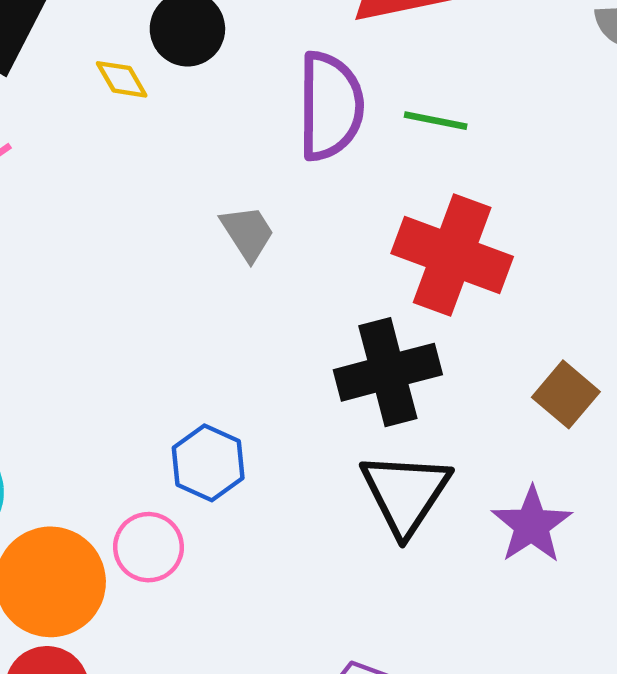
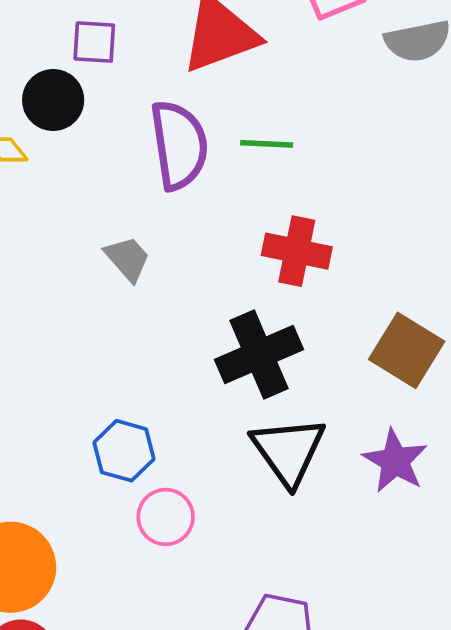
red cross: (452, 255) -> (297, 251), size x0.7
brown square: (566, 394) -> (407, 350), size x1.4
pink circle: (148, 547) -> (166, 517), moved

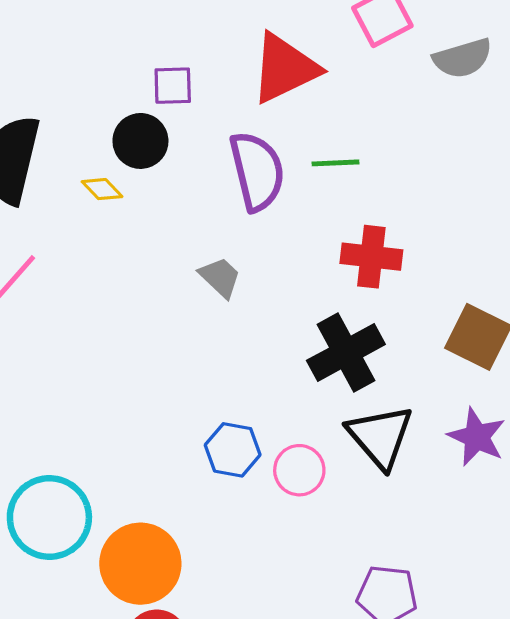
pink circle: (166, 517) -> (299, 470), moved

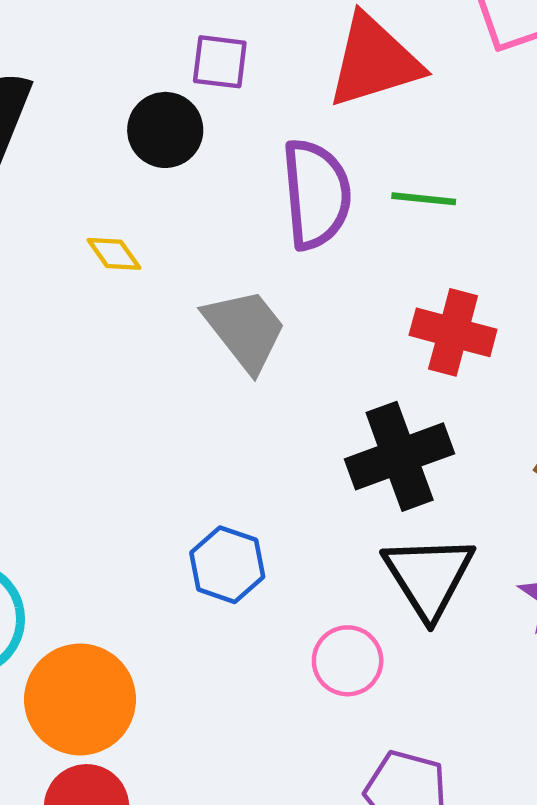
yellow diamond: (102, 189) -> (114, 254), moved
gray trapezoid: (220, 277) -> (245, 330), size x1.5
pink circle: (299, 470) -> (348, 661), moved

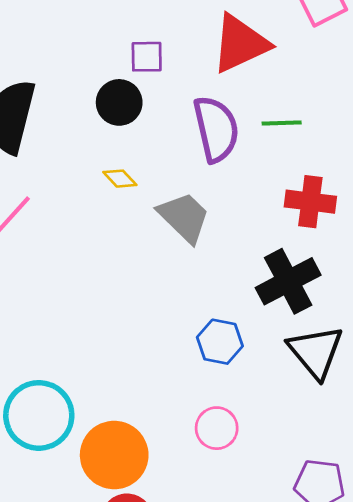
yellow diamond: (114, 254) -> (120, 179), moved
blue hexagon: (227, 565) -> (220, 342), moved
pink circle: (348, 661) -> (217, 428), moved

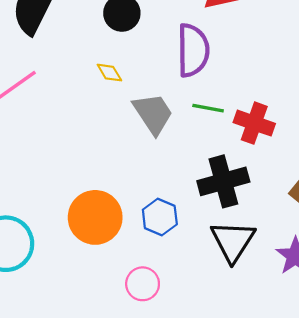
green line: (282, 123) -> (208, 108), moved
orange circle: (114, 455) -> (95, 217), moved

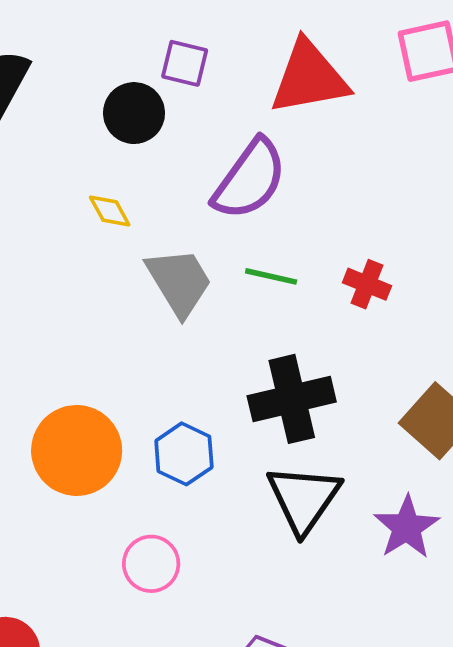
purple semicircle: (193, 50) -> (250, 179), turned 34
red cross: (254, 123) -> (367, 284), moved, size x0.7

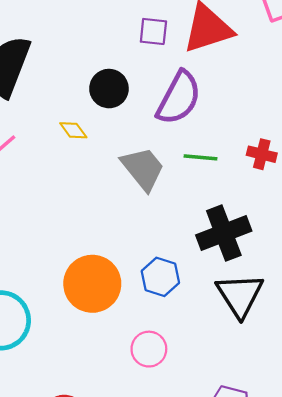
purple square: (185, 63) -> (153, 31), moved
black circle: (134, 113) -> (109, 89), moved
yellow diamond: (110, 211) -> (73, 130), moved

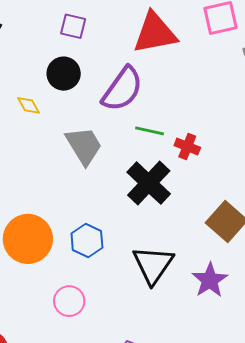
purple square: (153, 31) -> (73, 26), moved
green line: (200, 157) -> (150, 131), moved
black cross: (224, 233) -> (149, 183), moved, turned -33

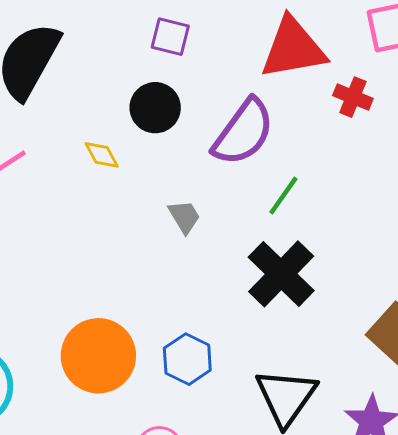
green line: (150, 131) -> (283, 196), turned -68
gray trapezoid: (84, 146) -> (184, 217), size x0.6
red cross: (187, 146) -> (353, 97), moved

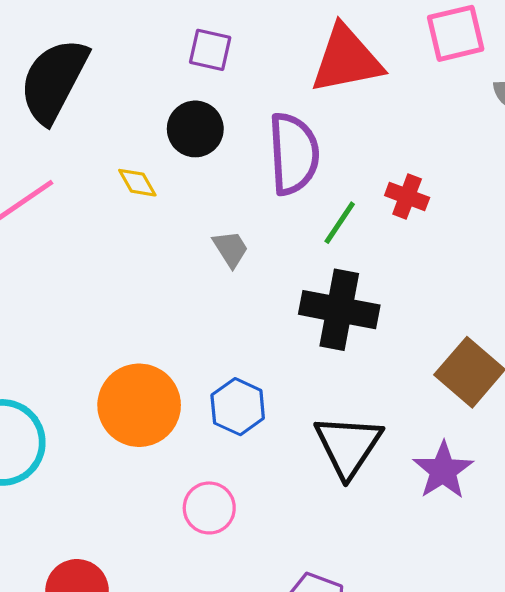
red cross: (353, 97) -> (407, 197), moved
purple semicircle: (243, 132) -> (294, 154), turned -38
black cross: (281, 274) -> (339, 310), turned -32

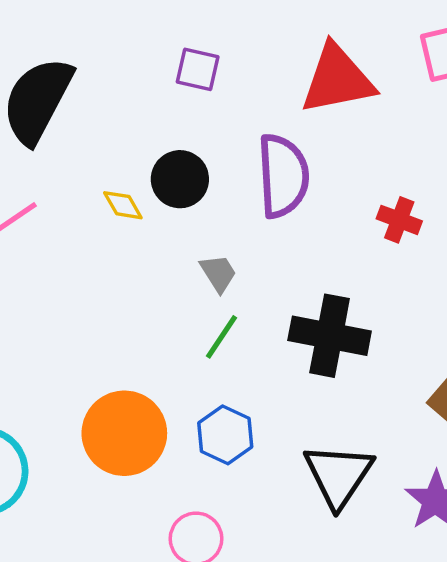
black circle: (195, 129) -> (180, 179), moved
green line: (340, 223) -> (222, 337), moved

